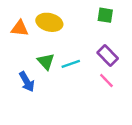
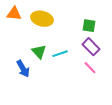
green square: (105, 15) -> (89, 26), moved
orange triangle: (20, 28) -> (14, 14), moved

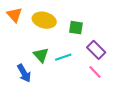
orange triangle: (14, 14) -> (14, 15), turned 42
green square: (89, 26) -> (76, 28), moved

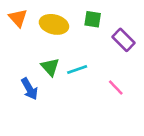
green square: (76, 28) -> (93, 19), moved
purple rectangle: (96, 50) -> (124, 40), moved

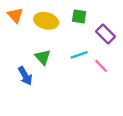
cyan line: (77, 69) -> (79, 55), moved
pink line: (116, 88) -> (101, 66), moved

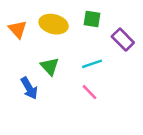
orange triangle: (15, 15) -> (18, 29), moved
pink line: (101, 66) -> (89, 92), moved

